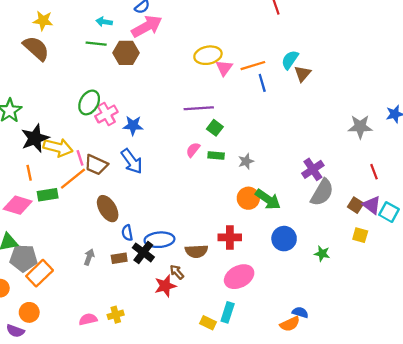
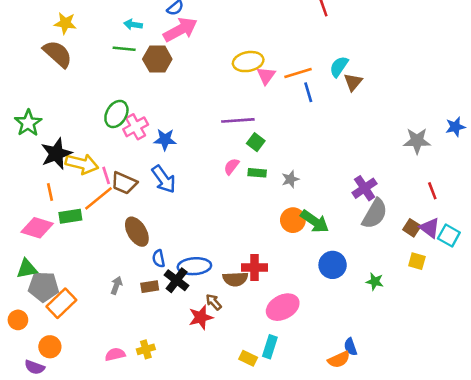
red cross: (230, 237) -> (255, 267), moved
blue semicircle: (300, 312) -> (350, 347), turned -126

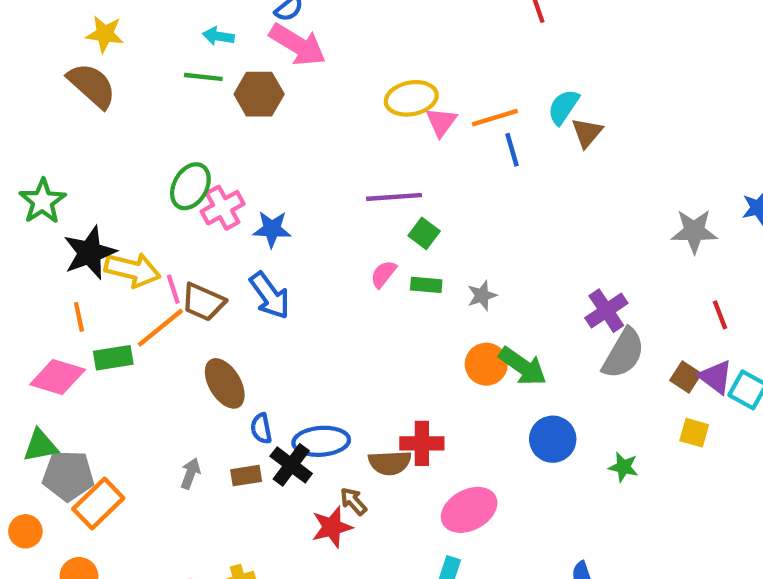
pink arrow: (180, 30) -> (298, 45), turned 60

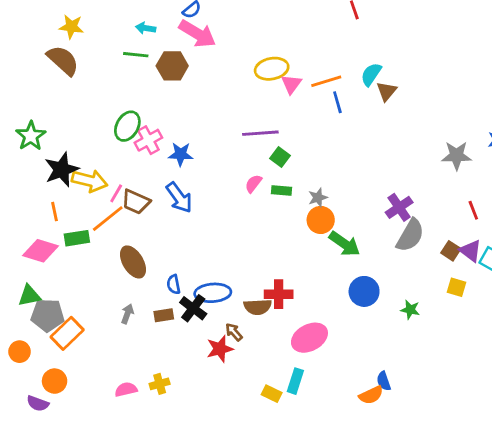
pink line: (173, 289) -> (116, 193), turned 48
orange circle: (486, 364) -> (321, 220), moved
brown ellipse: (225, 383) -> (133, 262), moved

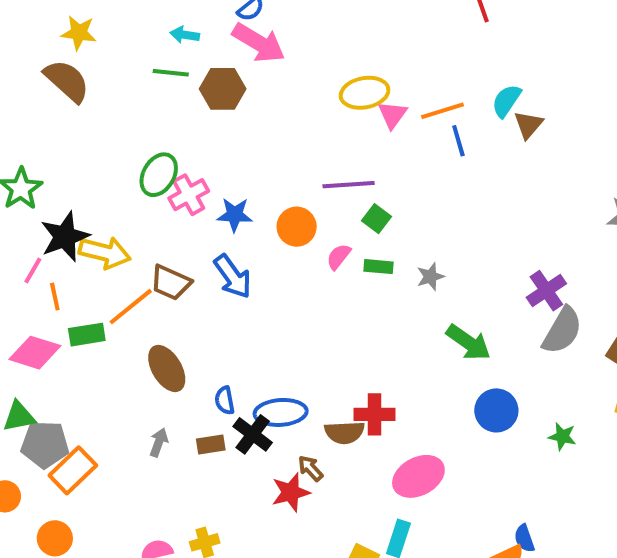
pink line: (116, 193) -> (33, 271), moved
orange circle: (321, 220) -> (297, 227), moved

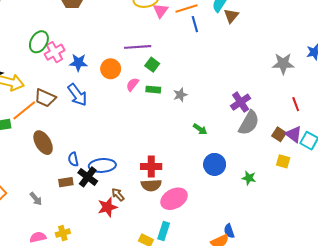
green arrow: (468, 343) -> (200, 129), size x0.6
brown semicircle: (345, 432) -> (151, 185), moved
gray arrow: (159, 442) -> (36, 199), moved, turned 120

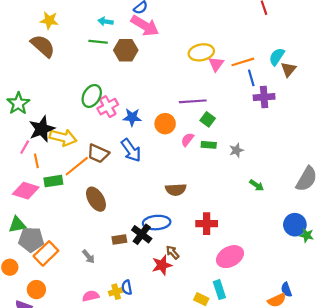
purple cross: (241, 102) -> (264, 97), moved, turned 30
blue semicircle: (73, 159) -> (127, 287), moved
blue circle: (215, 164) -> (295, 225), moved
brown semicircle: (151, 185) -> (176, 190), moved
cyan rectangle: (164, 231) -> (219, 290), turned -36

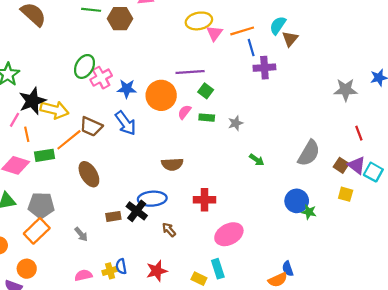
orange circle: (165, 124) -> (161, 95), size x1.4
gray pentagon: (31, 240) -> (41, 205), moved
red star: (162, 265) -> (157, 271), moved

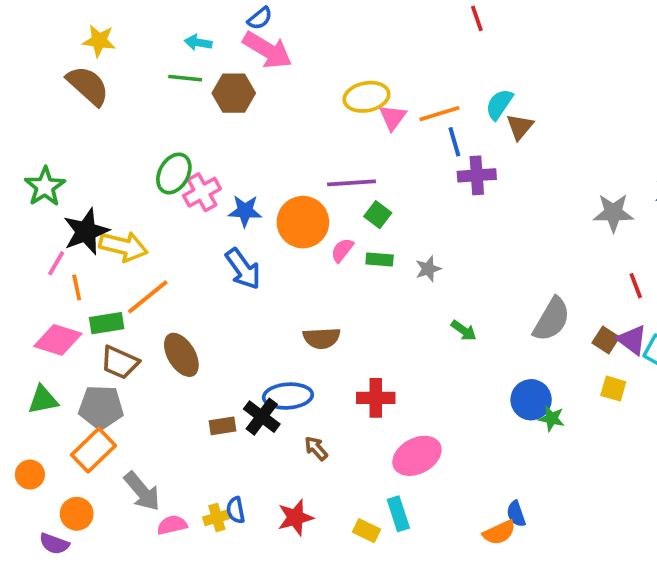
brown trapezoid: (91, 126) -> (120, 362), moved
gray arrow: (81, 234) -> (142, 491), moved, size x1.6

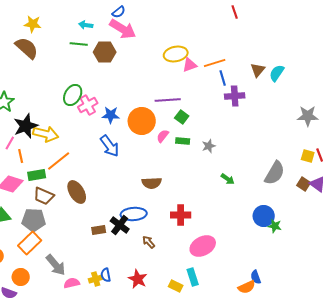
cyan semicircle: (499, 104) -> (277, 73), moved
pink triangle: (393, 117) -> (190, 65), turned 35
yellow square: (613, 389) -> (308, 156), moved
red star: (295, 518) -> (138, 279), turned -30

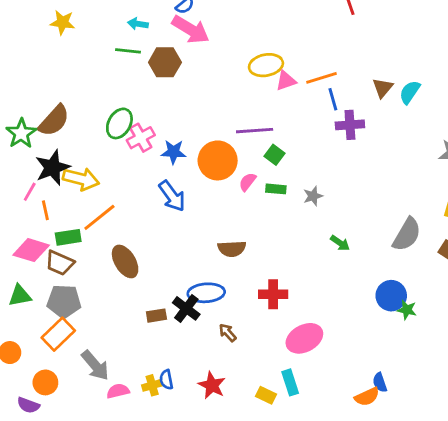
brown semicircle: (27, 48) -> (54, 121), moved, turned 90
brown trapezoid: (44, 196) -> (60, 263), moved

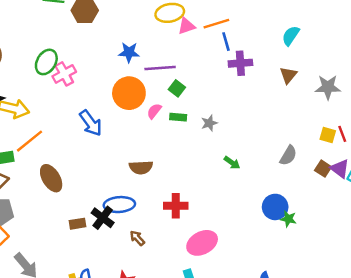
brown triangle: (383, 88) -> (288, 75), moved
blue star: (173, 152) -> (129, 52), moved
gray semicircle: (407, 234) -> (288, 155), size x0.7

